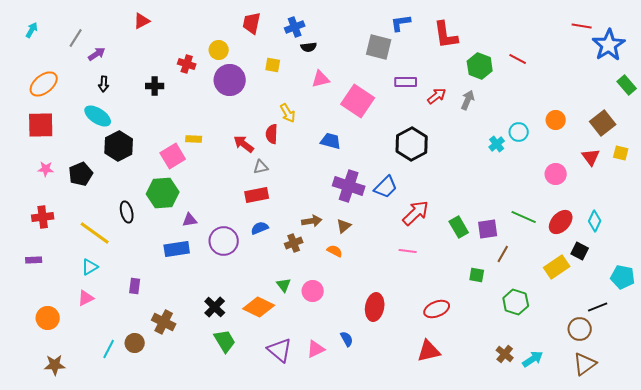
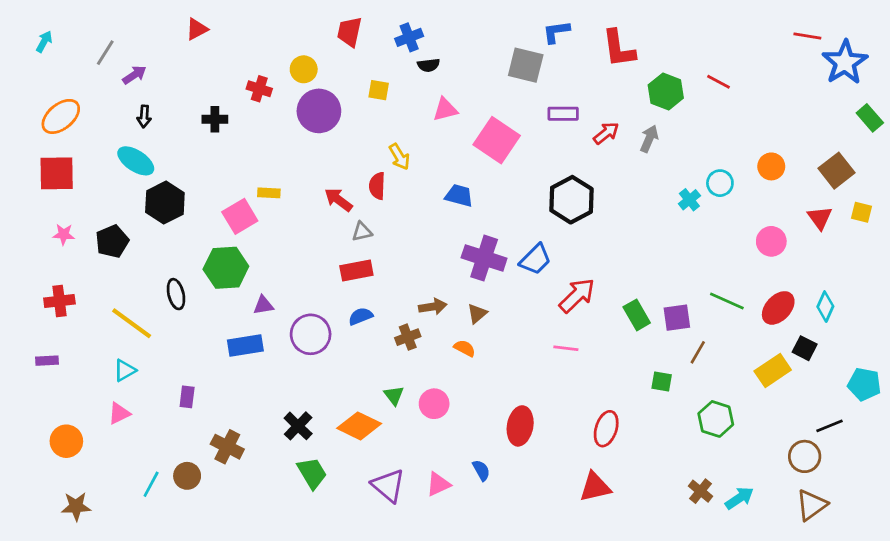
red ellipse: (437, 309) -> (606, 429), turned -50

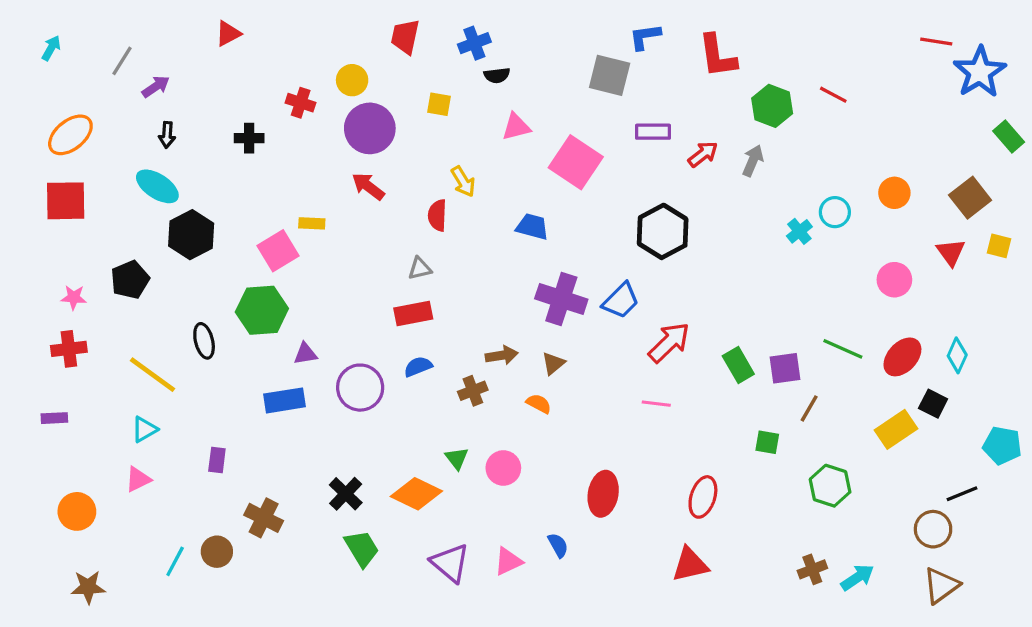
red arrow: (338, 200) -> (368, 186), moved
pink star: (64, 234) -> (74, 297), moved
brown cross: (701, 491) -> (812, 569), turned 30

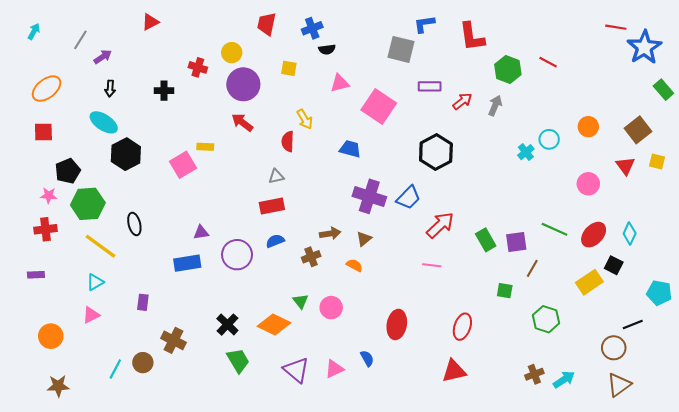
red square: (66, 201) -> (43, 132), size x0.7
black pentagon: (130, 280) -> (68, 171), moved
green hexagon: (262, 310) -> (88, 204), moved

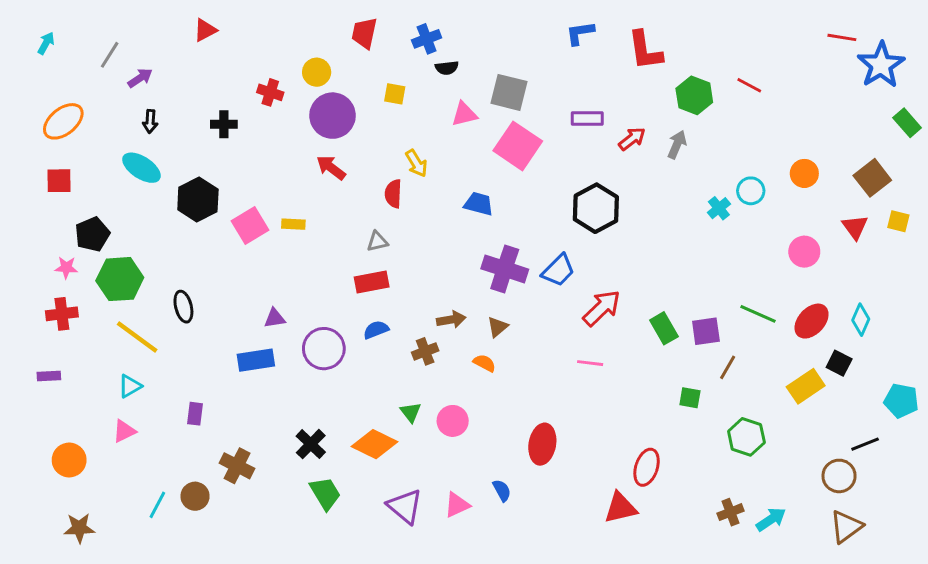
gray square: (401, 49) -> (509, 92), moved
yellow rectangle: (205, 147) -> (293, 224), moved
black hexagon: (126, 154) -> (198, 200), moved
red ellipse: (462, 327) -> (647, 467), moved

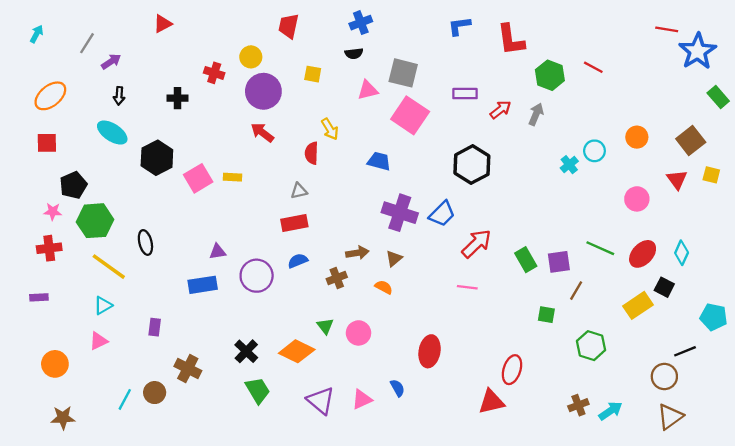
blue cross: (427, 39) -> (361, 23), moved

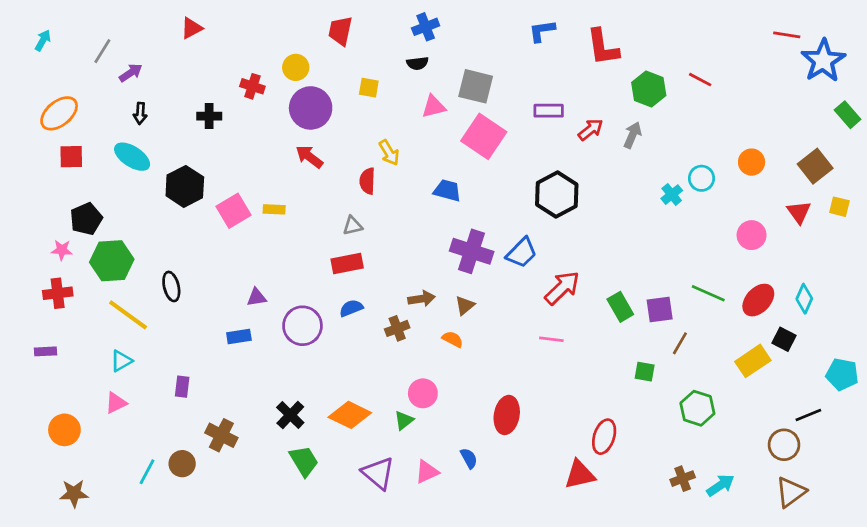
red square: (47, 143) -> (71, 157), moved
blue rectangle: (203, 285) -> (239, 337), size x0.7
green triangle: (325, 326) -> (404, 420), moved, turned 30

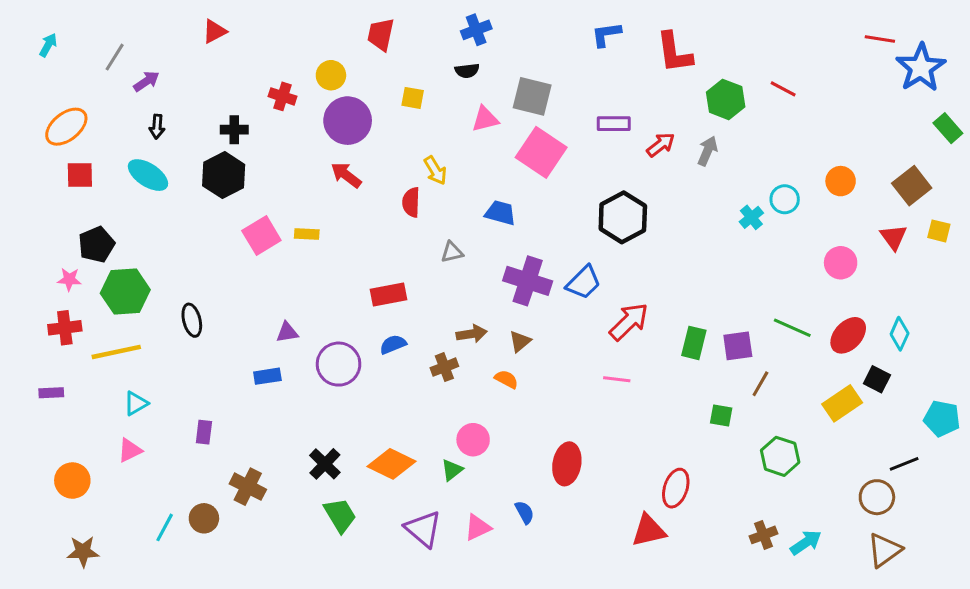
black hexagon: (185, 186) -> (224, 175), moved
gray triangle: (353, 226) -> (452, 252), moved
green rectangle: (620, 307) -> (694, 343), turned 44
yellow line: (128, 315) -> (116, 352), moved, turned -48

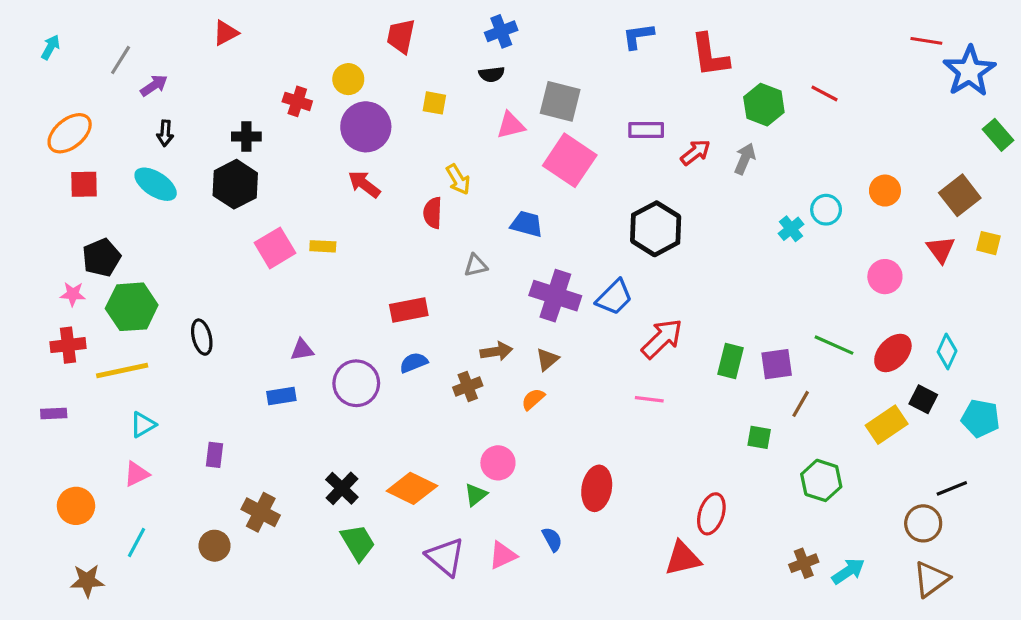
orange semicircle: (506, 379) -> (533, 399), turned -70
cyan pentagon: (942, 419) -> (981, 418), moved
cyan line: (165, 527) -> (136, 543), moved

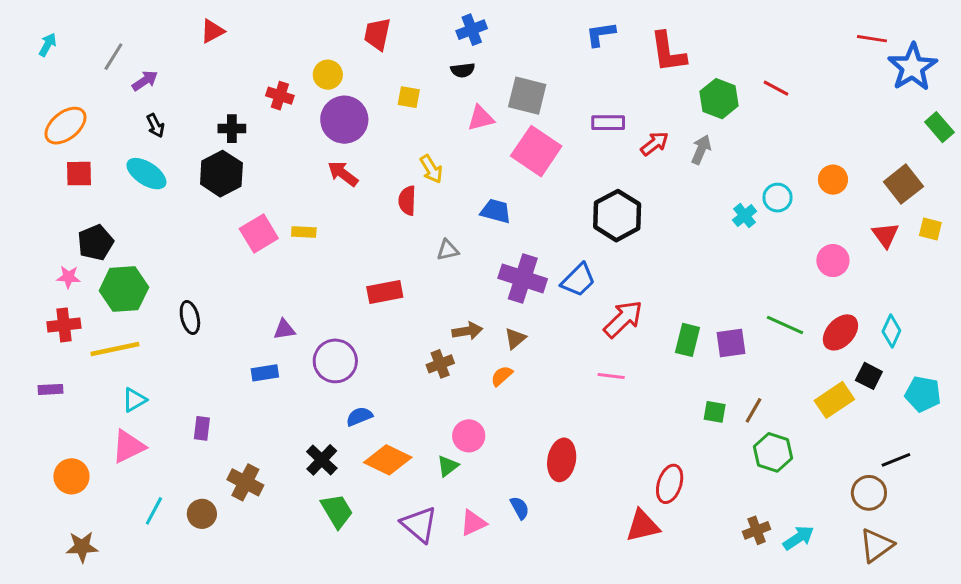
black arrow: (165, 133) -> (155, 126), turned -30
blue semicircle: (414, 363) -> (359, 416), moved
brown line: (801, 404) -> (754, 410), moved
pink triangle: (136, 474) -> (128, 446), size x1.4
cyan line: (136, 543) -> (154, 511), moved

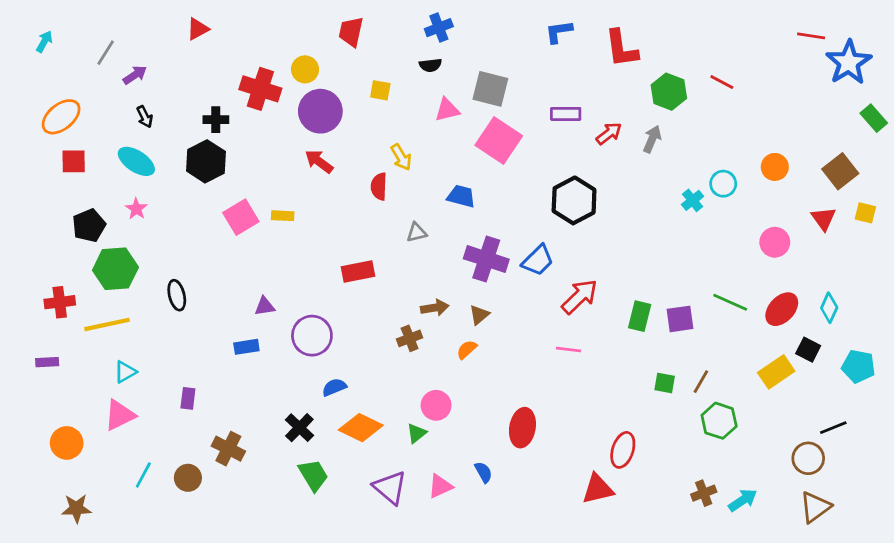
red cross: (280, 96) -> (260, 89), size x1.6
pink star: (68, 277) -> (136, 209), moved, turned 30

